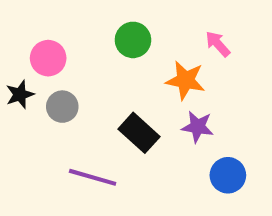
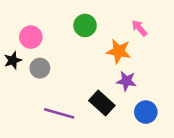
black rectangle: (139, 133) -> (102, 103), moved

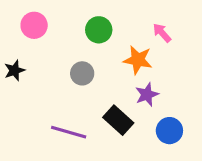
pink circle: (31, 37) -> (34, 25), moved
gray circle: (40, 68) -> (82, 73), moved
purple star: (126, 81) -> (147, 94), turned -30

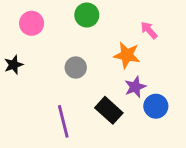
green circle: (99, 30) -> (87, 15), moved
blue circle: (169, 131) -> (156, 106), moved
purple line: (69, 132) -> (63, 121), turned 60

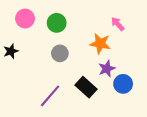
green circle: (87, 15) -> (57, 23), moved
purple line: (63, 121) -> (50, 96), turned 55

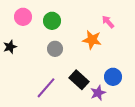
purple star: (107, 69) -> (98, 93), moved

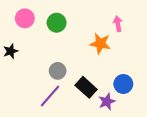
pink arrow: (108, 22) -> (118, 24), turned 32
gray circle: (55, 49) -> (58, 71), moved

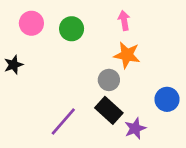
pink arrow: (118, 24) -> (124, 20), moved
gray circle: (58, 71) -> (109, 80), moved
blue circle: (123, 84) -> (167, 99), moved

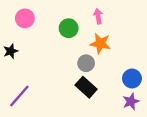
green circle: (72, 29) -> (69, 28), moved
purple line: (63, 121) -> (19, 96), moved
purple star: (135, 128) -> (131, 101), moved

